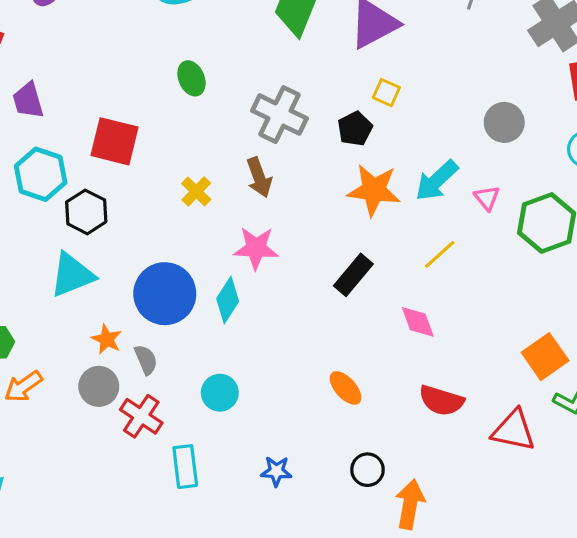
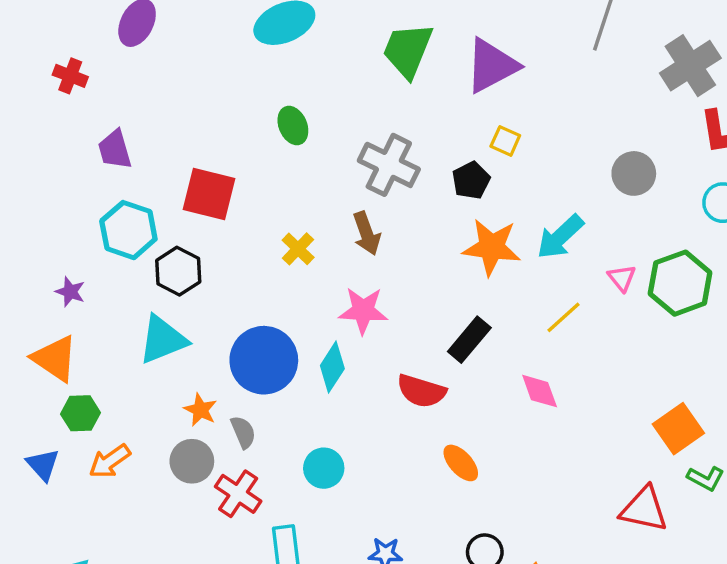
pink triangle: (487, 198) -> (622, 278), moved
red semicircle: (441, 401) -> (421, 391), moved

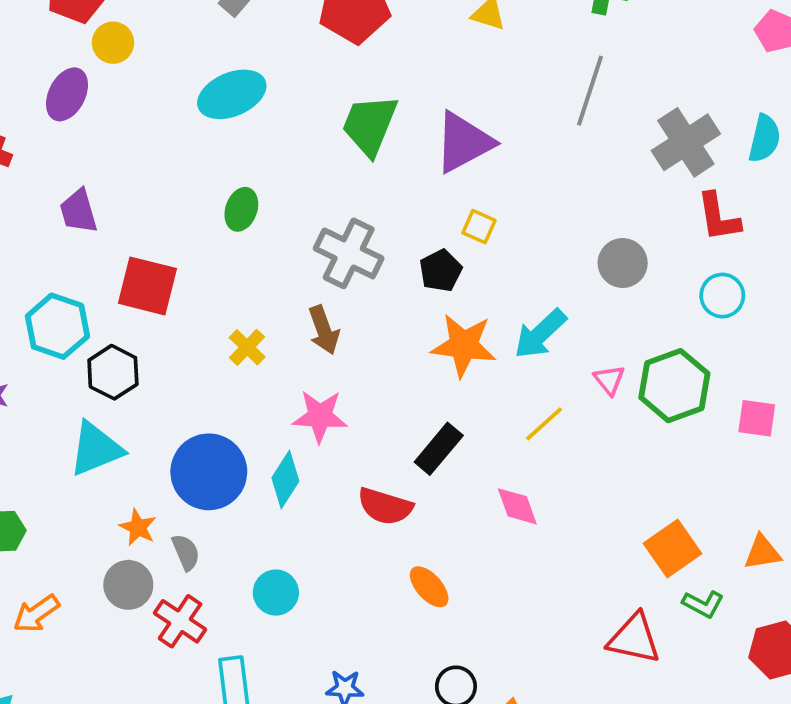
green ellipse: (293, 126) -> (241, 209), turned 42
purple trapezoid: (115, 150) -> (78, 211), moved
orange arrow: (110, 461) -> (36, 614), moved

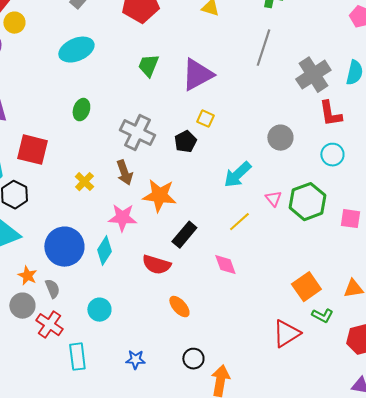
green trapezoid: (370, 125) -> (148, 66), size x0.7
orange star: (464, 345) -> (159, 196), moved
red triangle: (634, 639) -> (286, 334), turned -44

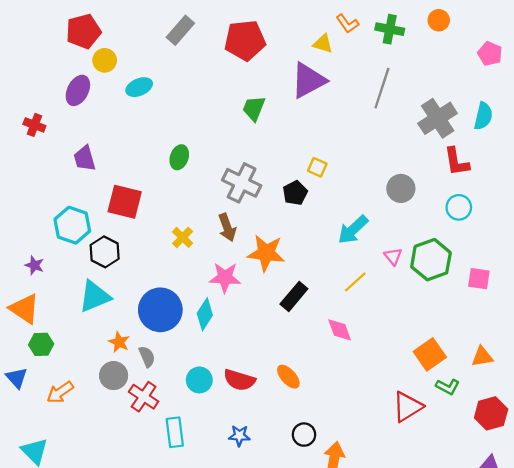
cyan ellipse: (76, 50) -> (139, 87), moved, size x0.7
purple triangle: (197, 75) -> (308, 80), moved
red semicircle: (156, 265) -> (239, 380), moved

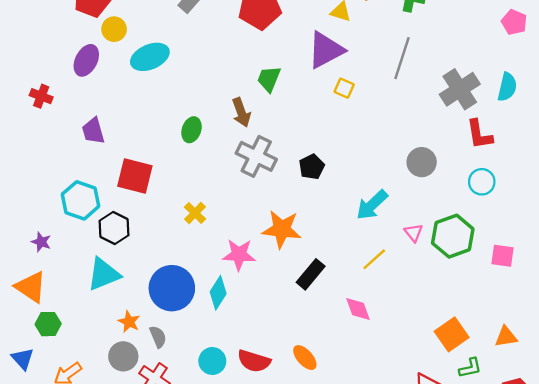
cyan ellipse: (139, 87) -> (150, 57), size x1.4
yellow square: (317, 167) -> (344, 88), moved
brown arrow: (227, 227) -> (241, 112), moved
green L-shape: (448, 387) -> (470, 368), turned -40

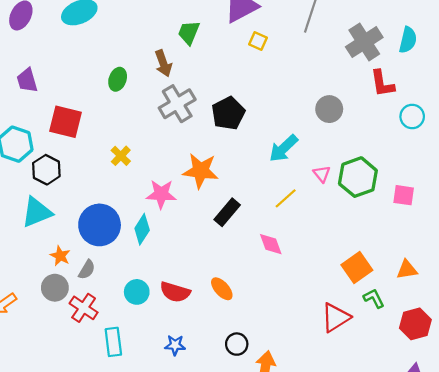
gray cross: (256, 156) -> (177, 104), turned 33
black pentagon: (312, 167) -> (228, 113), size x1.4
cyan circle: (482, 182) -> (412, 116), moved
gray semicircle: (158, 337) -> (87, 270), turned 54
green L-shape: (470, 368) -> (374, 298), turned -105

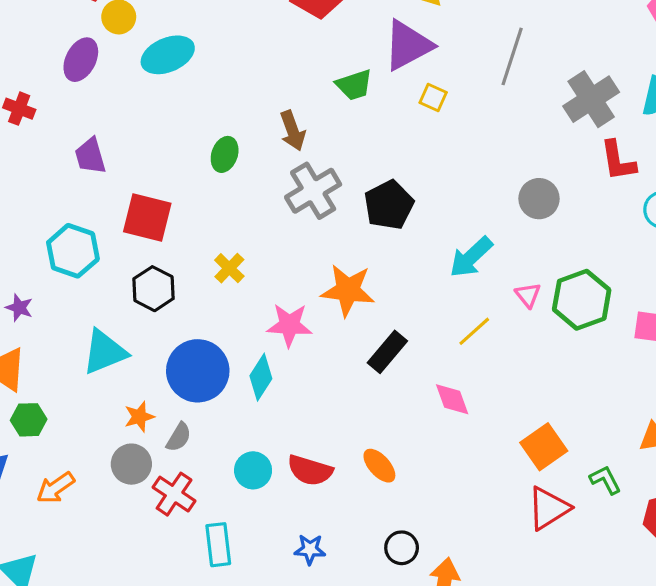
green trapezoid: (189, 32) -> (354, 85), moved, turned -130
black hexagon: (46, 170) -> (154, 289), moved
orange star: (60, 256) -> (139, 417), turned 30
orange square: (357, 267) -> (544, 447), moved

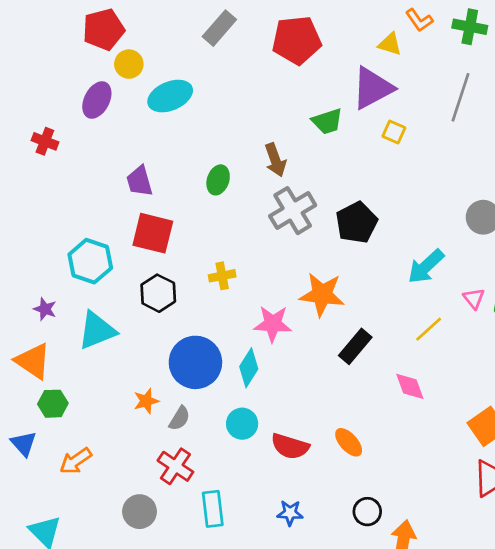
purple trapezoid: (90, 156) -> (140, 181), moved
yellow cross: (229, 268) -> (222, 276), turned 35
cyan triangle: (105, 352) -> (97, 330), moved
gray circle: (131, 464) -> (140, 512), moved
cyan circle: (253, 470) -> (242, 424), moved

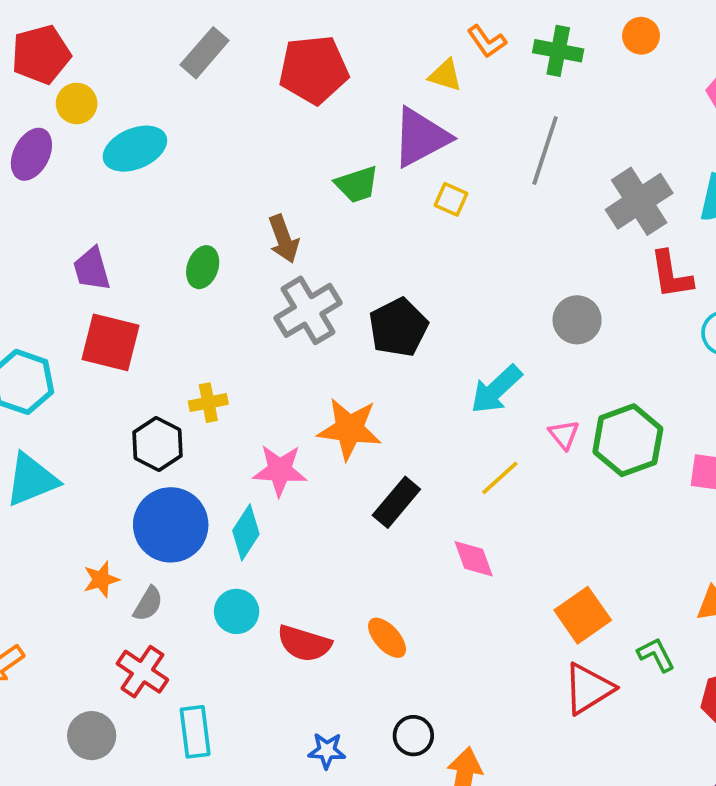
black hexagon: (158, 293) -> (158, 444), moved
blue star: (290, 513) -> (327, 751), moved

